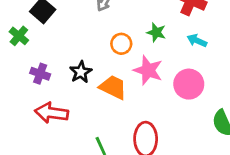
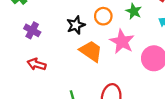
black star: (81, 72) -> (76, 25), moved
red arrow: (52, 113) -> (37, 64), size x0.7

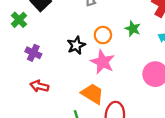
pink star: (122, 42) -> (103, 62), moved
orange trapezoid: (91, 51) -> (92, 94), moved

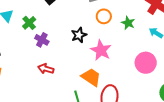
green cross: (19, 20) -> (29, 23), moved
orange circle: (103, 35) -> (104, 16), moved

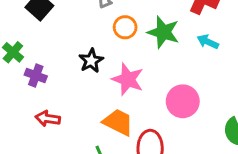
green star: (128, 23) -> (163, 32), size x1.5
pink circle: (146, 63) -> (183, 101), moved

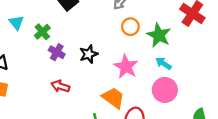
cyan arrow: (208, 42) -> (163, 63), moved
black star: (91, 61) -> (89, 54), moved

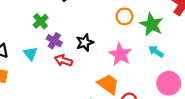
cyan triangle: (16, 23) -> (30, 54), moved
red arrow: (60, 86) -> (63, 60), moved
pink circle: (165, 90) -> (169, 83), moved

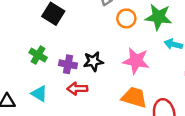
purple cross: (54, 41) -> (68, 64), moved
black star: (85, 43) -> (93, 61), turned 30

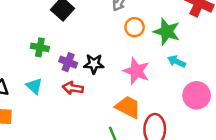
green cross: (38, 55) -> (40, 47), turned -30

